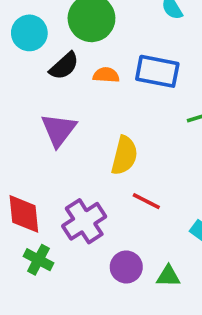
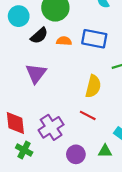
yellow semicircle: (124, 155) -> (93, 86), moved
green triangle: (168, 276) -> (105, 151), moved

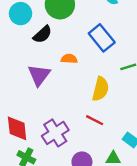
blue rectangle: (94, 39) -> (102, 38), turned 40
orange semicircle: (64, 41) -> (69, 59), moved

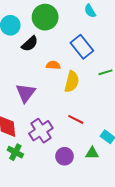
purple triangle: (39, 75) -> (26, 93), moved
yellow semicircle: (100, 89) -> (72, 82), moved

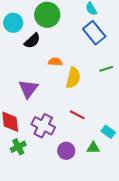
blue rectangle: (82, 47) -> (94, 33), moved
purple cross: (41, 131) -> (43, 126), turned -30
green cross: (15, 152) -> (18, 147), turned 35

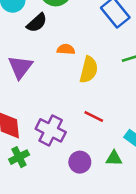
purple triangle: (28, 89) -> (20, 67), moved

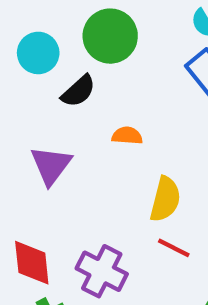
yellow semicircle: (89, 70) -> (165, 199), moved

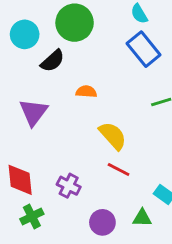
yellow semicircle: (165, 199) -> (113, 136), turned -56
purple cross: (102, 271) -> (69, 186), size x0.7

